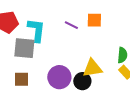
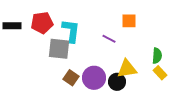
purple line: (71, 25) -> (109, 39), moved
brown square: (21, 79) -> (71, 78), moved, turned 35

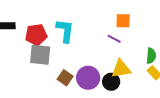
red pentagon: (42, 23) -> (36, 35), moved
purple line: (109, 39) -> (114, 39), moved
gray square: (59, 49) -> (40, 55), moved

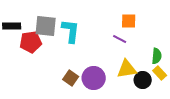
red pentagon: (36, 35) -> (31, 42), moved
gray square: (40, 55) -> (46, 26), moved
black circle: (111, 82) -> (143, 80), moved

